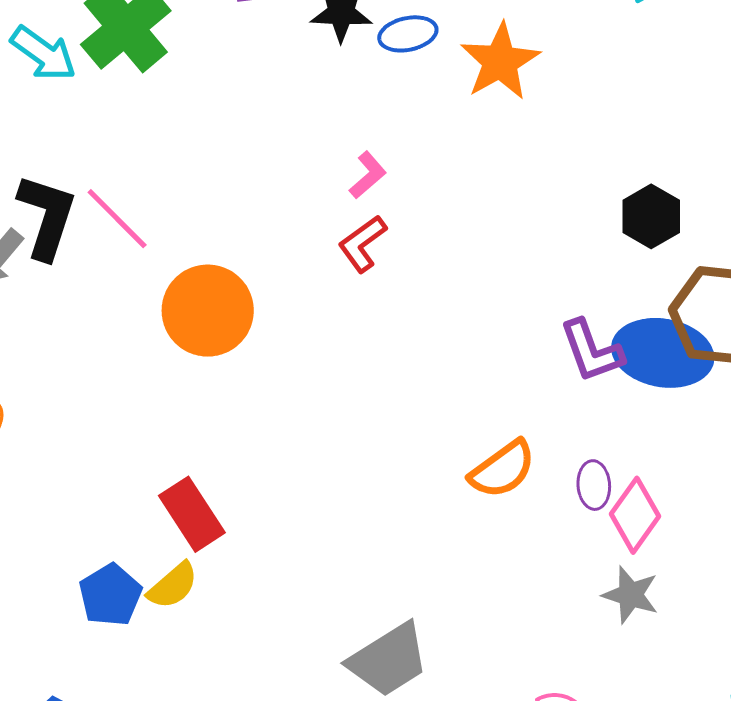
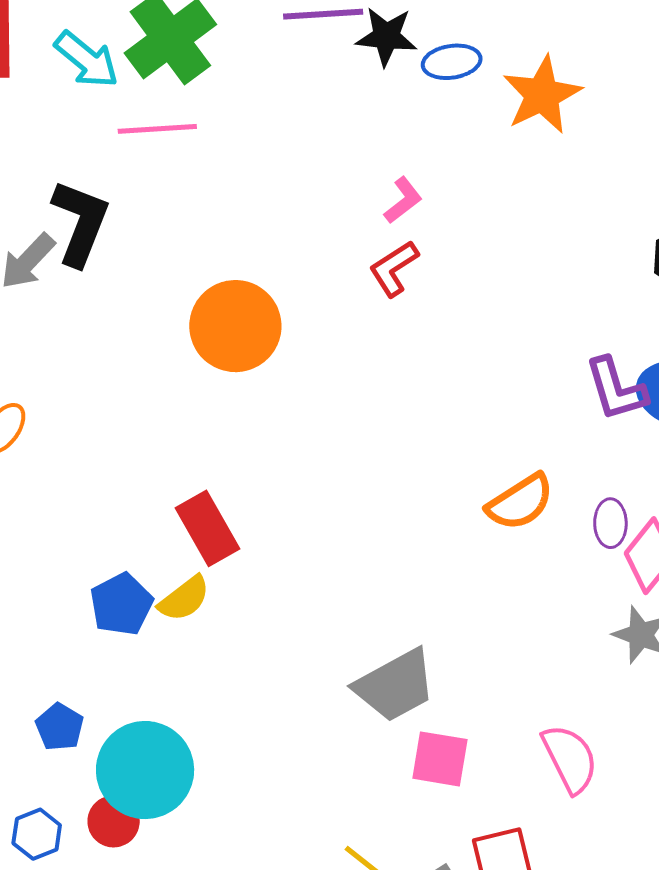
pink line: (117, 219) -> (157, 129), moved, turned -52

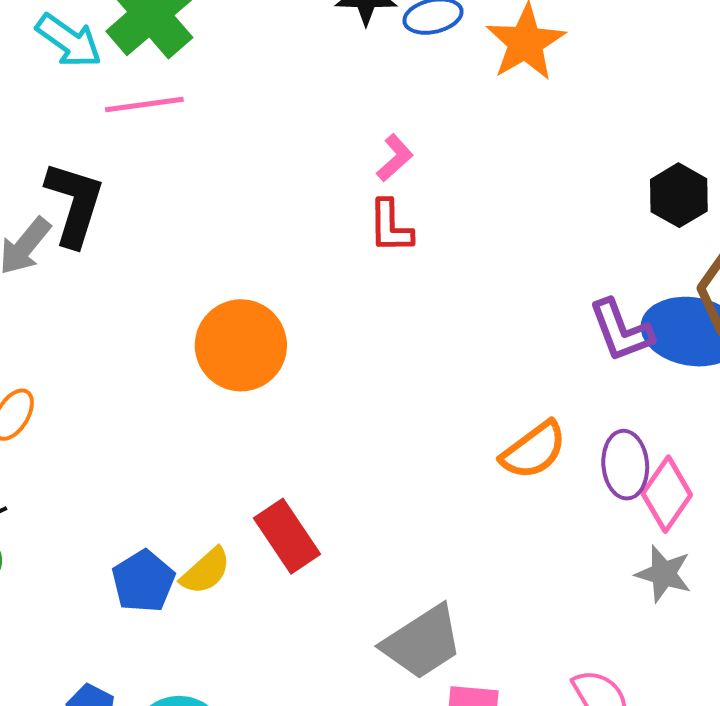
red L-shape: (394, 268) -> (390, 226), turned -54
orange circle: (235, 326) -> (241, 345), moved
purple ellipse: (610, 523) -> (625, 465), size x1.4
red rectangle: (208, 528) -> (287, 536), moved

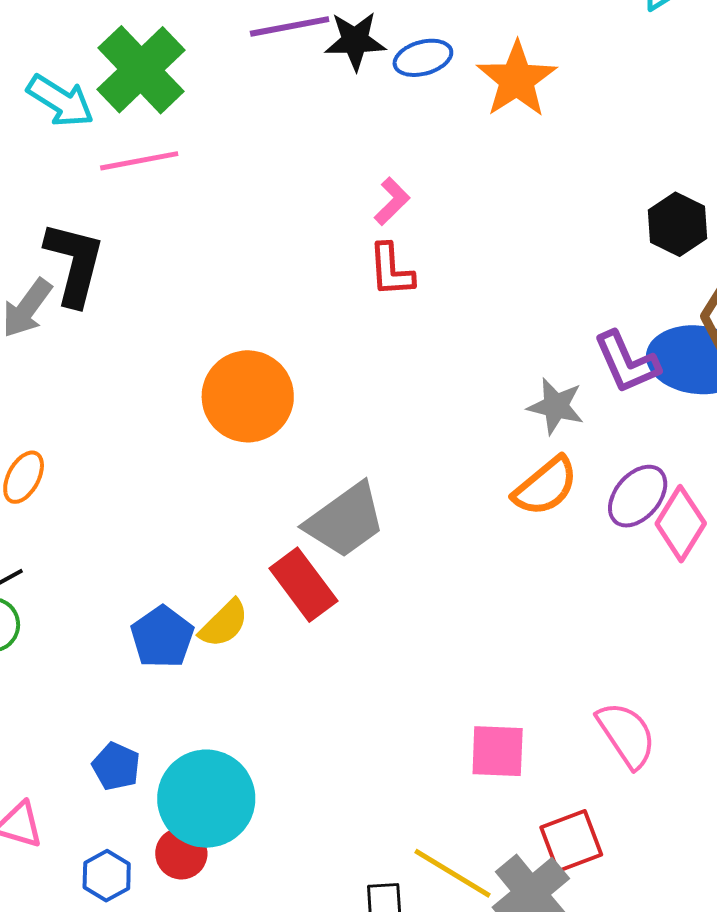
purple ellipse: (625, 465) -> (638, 496), turned 48
gray star: (663, 574) -> (556, 406), moved
gray trapezoid: (422, 642) -> (345, 520), moved

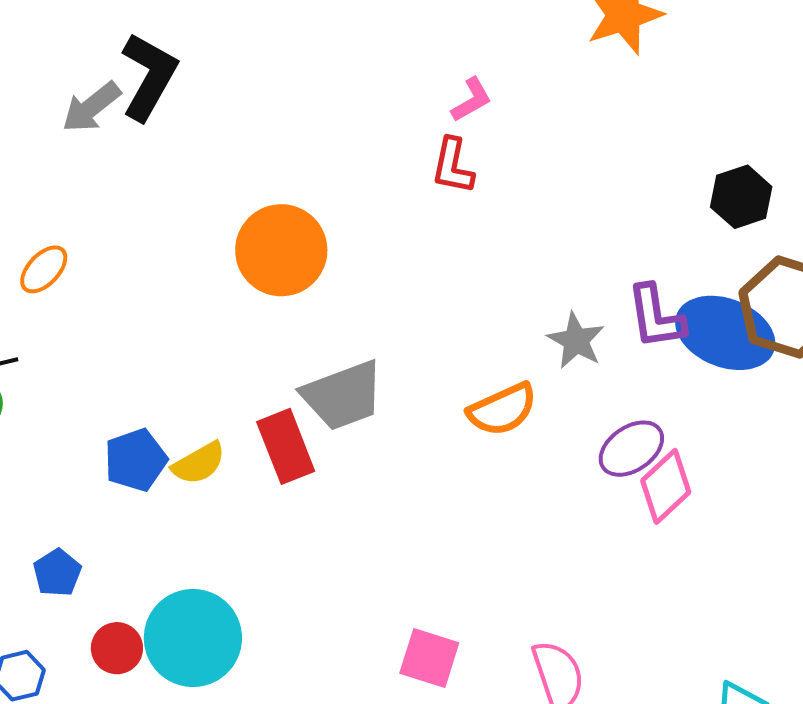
orange semicircle: (545, 486) -> (502, 409), moved
cyan circle: (206, 799) -> (193, 638), moved
red circle: (181, 853) -> (117, 648), moved

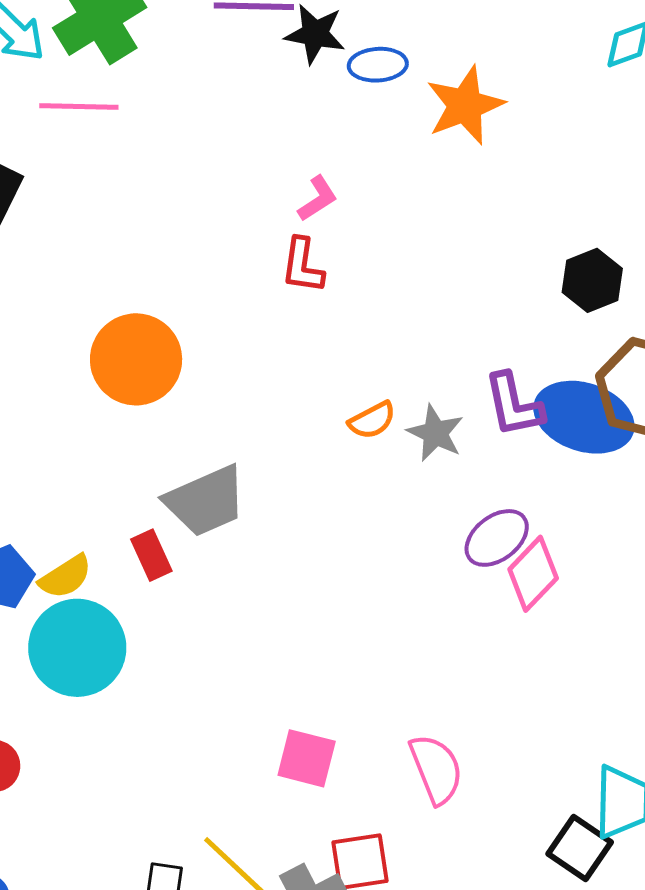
orange semicircle: (502, 409) -> (372, 420), moved, size x0.7
red rectangle: (286, 446) -> (151, 555), size x0.7
cyan circle: (193, 638) -> (77, 648), moved

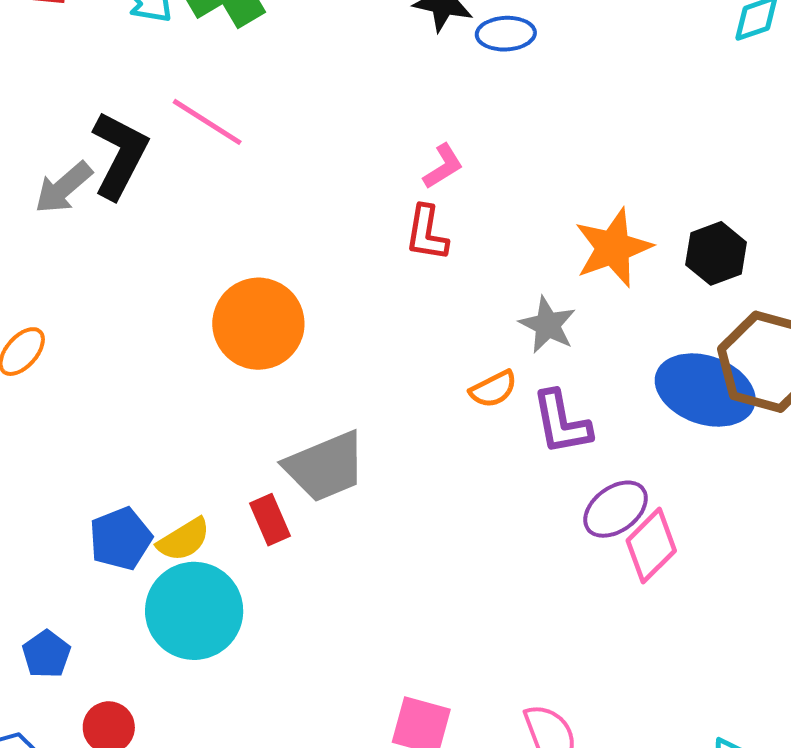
orange star: (465, 105) -> (613, 248), moved
pink line: (79, 106) -> (207, 122), moved, turned 30
purple L-shape: (514, 405) -> (561, 423), moved
gray star: (435, 433) -> (548, 325), moved

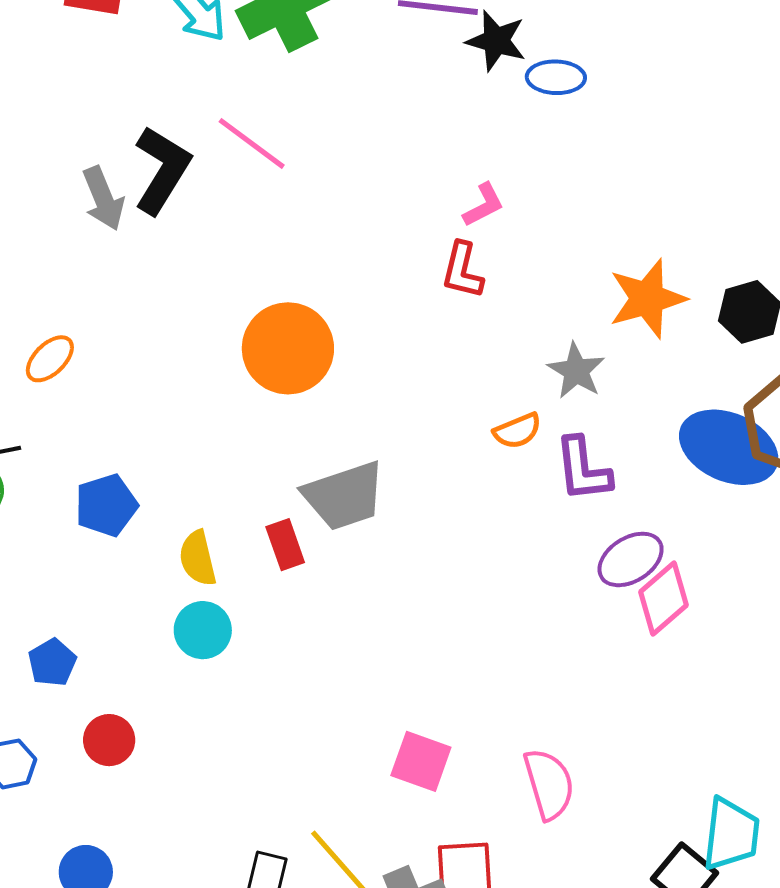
gray arrow: (63, 188) -> (103, 198), turned -76
blue pentagon: (121, 539) -> (106, 505), moved
yellow semicircle: (184, 540) -> (198, 558), turned 104
cyan circle: (194, 611) -> (203, 630), size x0.6

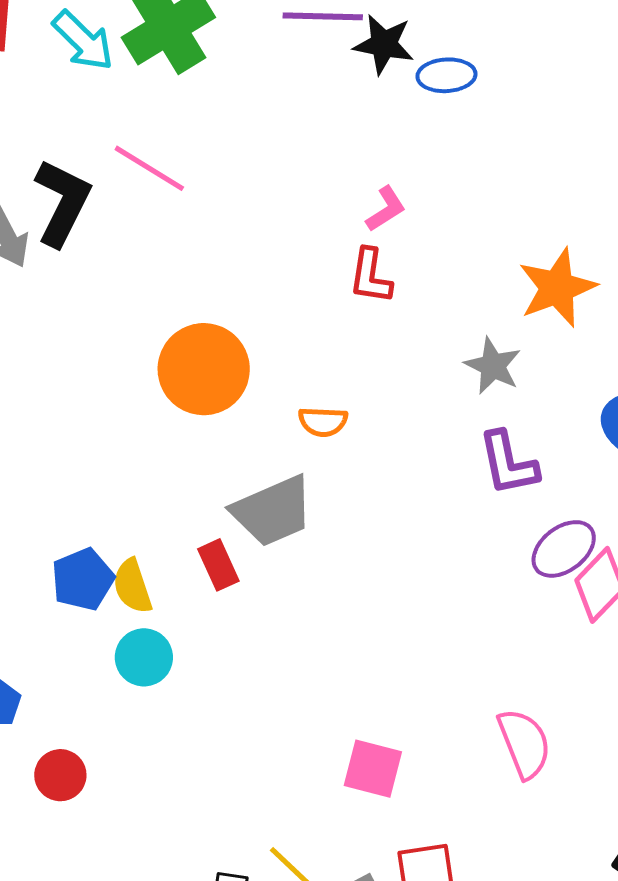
orange semicircle: (517, 431) -> (323, 422), moved, turned 30
blue pentagon: (106, 505) -> (83, 579), moved
pink semicircle: (549, 784) -> (524, 743), moved

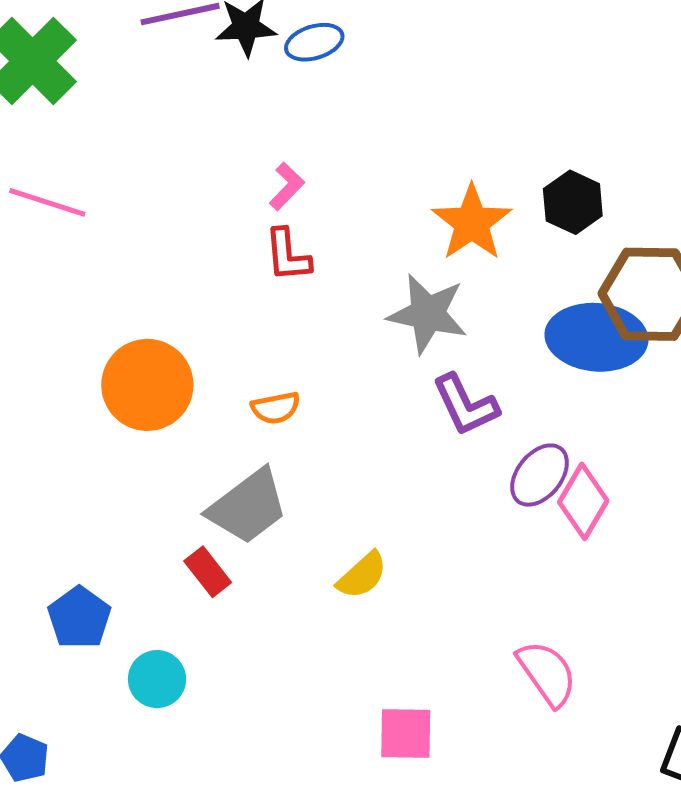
gray star: (493, 366) -> (428, 314), size x1.4
yellow semicircle: (132, 586) -> (362, 575), moved, turned -100

